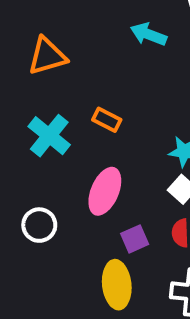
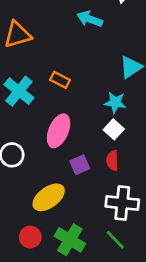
yellow ellipse: (117, 285) -> (49, 197), moved, turned 60

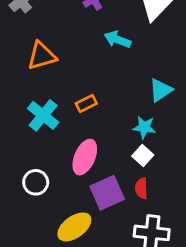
orange rectangle: (60, 80) -> (86, 103), turned -54
purple square: (80, 165) -> (107, 193), size x1.6

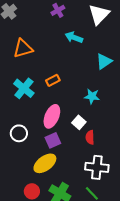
cyan triangle: (161, 90) -> (104, 61), moved
white square: (143, 156) -> (79, 122), moved
purple square: (107, 193) -> (53, 140), moved, size x0.7

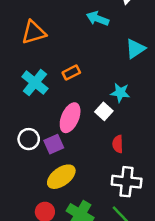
white square: (79, 122) -> (104, 111), moved
purple square: (53, 140) -> (54, 144), moved

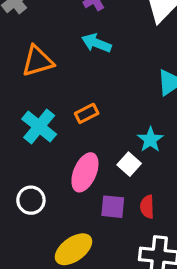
cyan arrow: (98, 19) -> (96, 43), moved
cyan star: (120, 93) -> (150, 140), turned 30
purple square: (54, 144) -> (113, 207), moved, turned 30

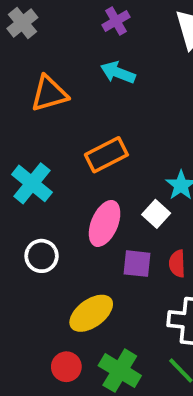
orange rectangle: (87, 113) -> (106, 155), size x1.5
cyan cross: (39, 127) -> (32, 183), moved

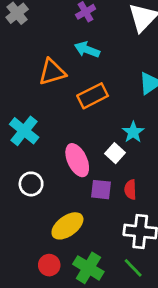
orange triangle: (49, 94) -> (52, 72), moved
orange rectangle: (106, 155) -> (93, 96), moved
pink ellipse: (105, 223) -> (77, 160), turned -48

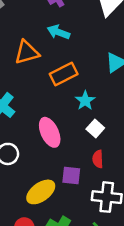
cyan star: (133, 132) -> (85, 101), moved
white square: (115, 153) -> (95, 129), moved
purple square: (101, 190) -> (71, 175), moved

